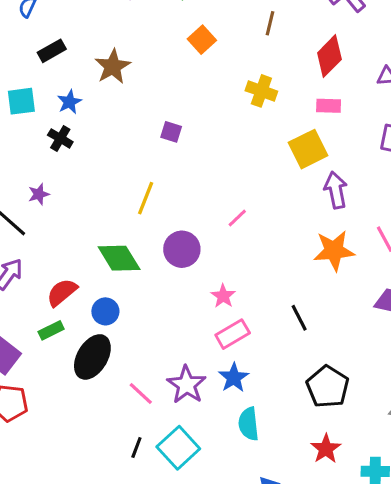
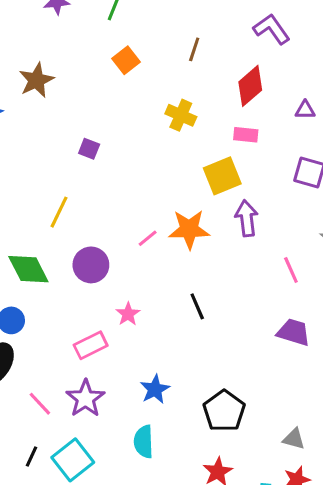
orange star: (334, 251) -> (189, 229), moved
black line: (299, 318) -> (197, 306), moved
pink rectangle: (233, 334) -> (91, 345), moved
blue star: (234, 378) -> (155, 389), moved

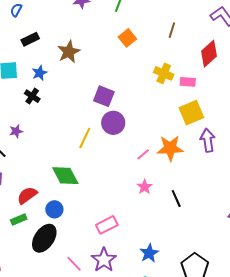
pink rectangle: (246, 135) -> (188, 82), moved
purple square: (89, 149) -> (104, 96), size x1.5
purple circle: (91, 265) -> (113, 123), moved
pink star: (128, 314) -> (145, 187), moved

